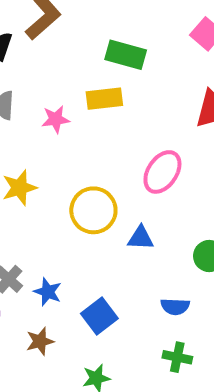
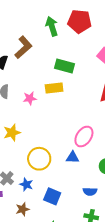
pink ellipse: (162, 172) -> (84, 137), moved
yellow circle: (93, 210) -> (39, 159), moved
blue square: (99, 316) -> (52, 196), turned -30

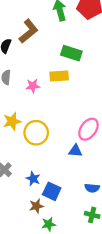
yellow circle: (39, 159) -> (36, 133), moved
blue star: (26, 184) -> (33, 179), moved
brown star: (23, 209) -> (36, 206), moved

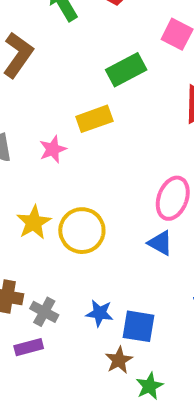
green rectangle: (71, 53) -> (126, 70), moved, turned -30
blue triangle: (75, 151) -> (160, 243), turned 40

